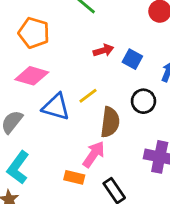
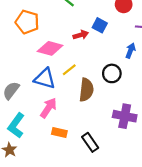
blue square: (132, 59) -> (100, 25), moved
pink diamond: (32, 76) -> (50, 48), moved
pink arrow: (94, 154) -> (48, 108), moved

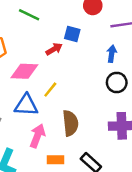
black circle: (112, 73) -> (117, 82), moved
brown semicircle: (86, 90) -> (70, 123), moved

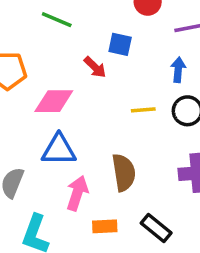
red arrow: (54, 49) -> (95, 67), turned 77
yellow line: (50, 90) -> (143, 110), moved, turned 49

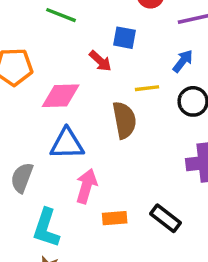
blue arrow: (178, 70) -> (183, 61), turned 35
yellow line: (143, 110) -> (147, 88), moved
brown semicircle: (124, 173) -> (124, 120), moved

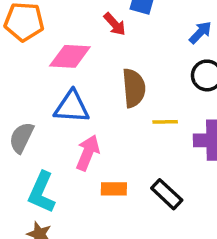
yellow line: (147, 88) -> (165, 122), moved

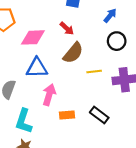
red arrow: (115, 24) -> (67, 28), moved
brown semicircle: (134, 88) -> (73, 53), turned 50

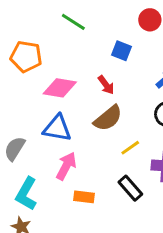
yellow line: (94, 72) -> (130, 148), turned -40
black rectangle: (99, 115) -> (130, 188), moved

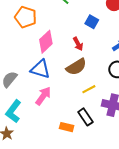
pink diamond: (60, 88) -> (46, 42), turned -60
orange rectangle: (84, 197) -> (67, 127), moved

